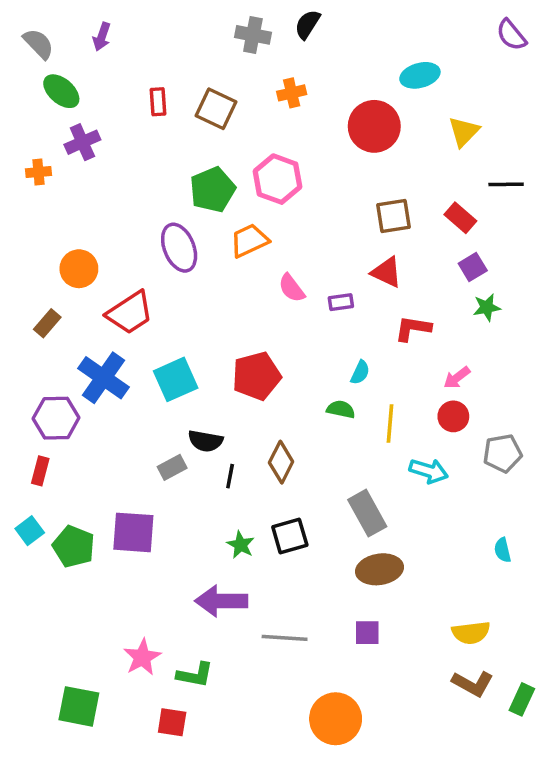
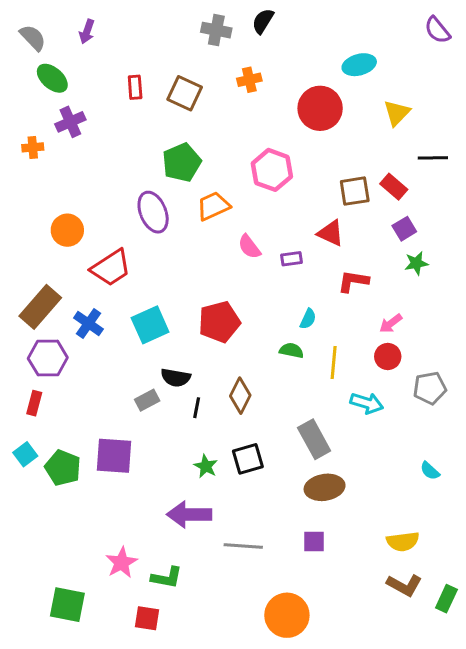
pink hexagon: (278, 179) -> (272, 170), moved
brown square: (394, 216) -> (355, 191), moved
brown rectangle: (47, 323) -> (40, 307), moved, size x1.8
blue cross: (104, 378) -> (88, 323), size x0.7
cyan semicircle: (503, 550) -> (430, 471), turned -35

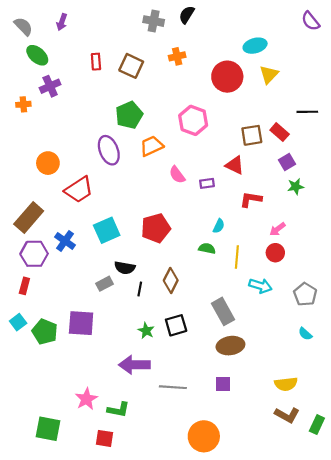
yellow triangle: (397, 113) -> (269, 74), moved
blue cross: (88, 323) -> (65, 241), moved
gray pentagon: (430, 388) -> (305, 294), moved, turned -30

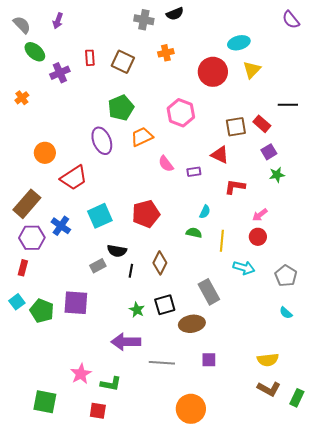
black semicircle: (187, 15) -> (175, 14), turned -144
purple cross: (50, 86) -> (60, 73), moved
orange cross: (23, 104) -> (22, 98), turned -32
brown ellipse: (230, 346) -> (192, 324), moved

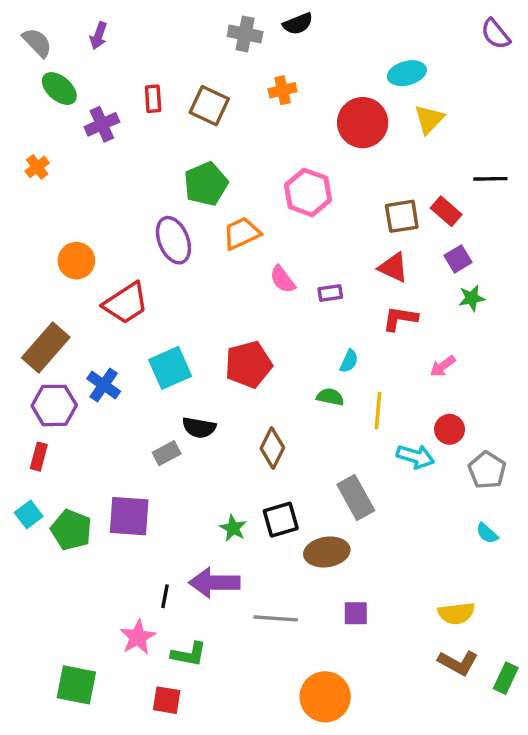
red triangle: (220, 155) -> (393, 267), moved
red circle: (258, 237) -> (450, 429), moved
black line: (131, 271) -> (165, 596), moved

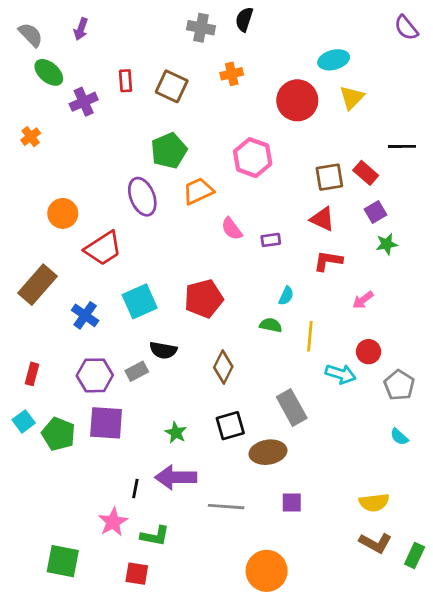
black semicircle: (298, 24) -> (244, 19), turned 130
purple hexagon: (54, 405) -> (95, 375), moved
green star: (233, 528) -> (176, 433), moved

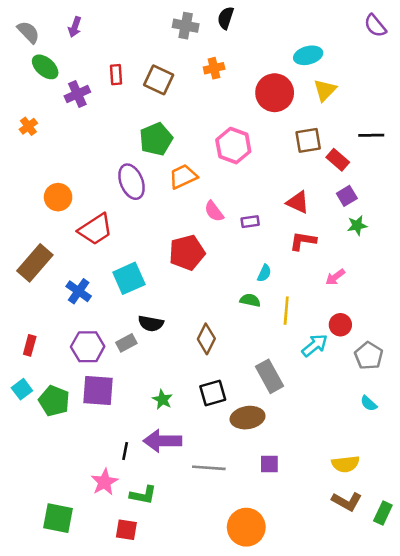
brown square: (329, 177) -> (308, 140), moved
red pentagon: (204, 299) -> (187, 253), moved
cyan arrow: (341, 374) -> (315, 345), turned -56

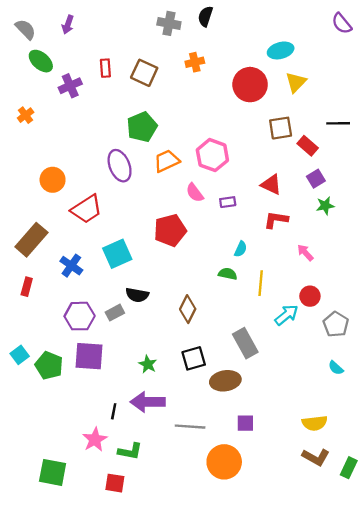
pink hexagon: (233, 146) -> (212, 155), moved
pink arrow: (335, 277) -> (305, 253), turned 84
red rectangle: (30, 345) -> (27, 287), moved
orange circle: (246, 527) -> (224, 462), moved

